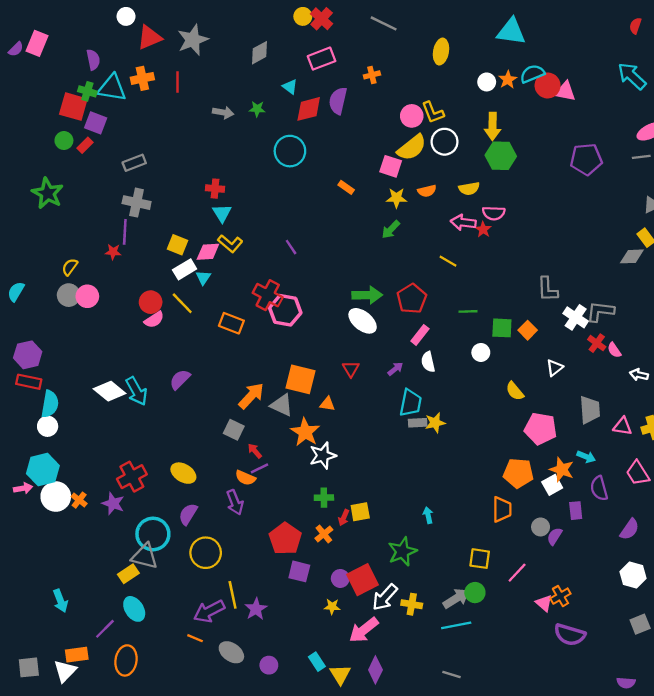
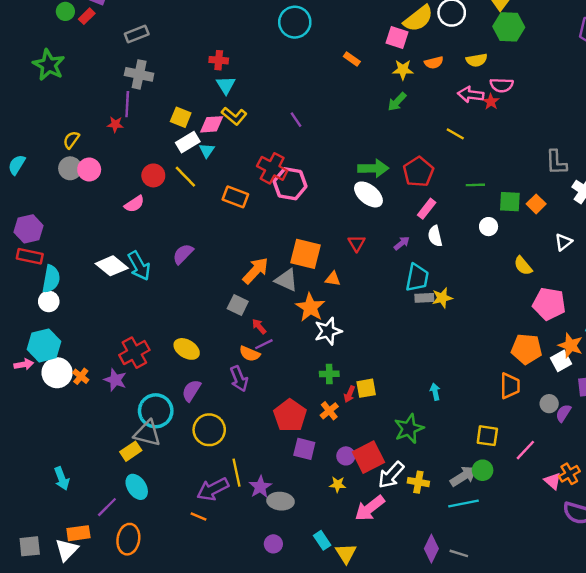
pink semicircle: (154, 320) -> (134, 204), moved
gray ellipse: (231, 652) -> (281, 501), moved, turned -30
purple diamond: (375, 670) -> (431, 549), moved

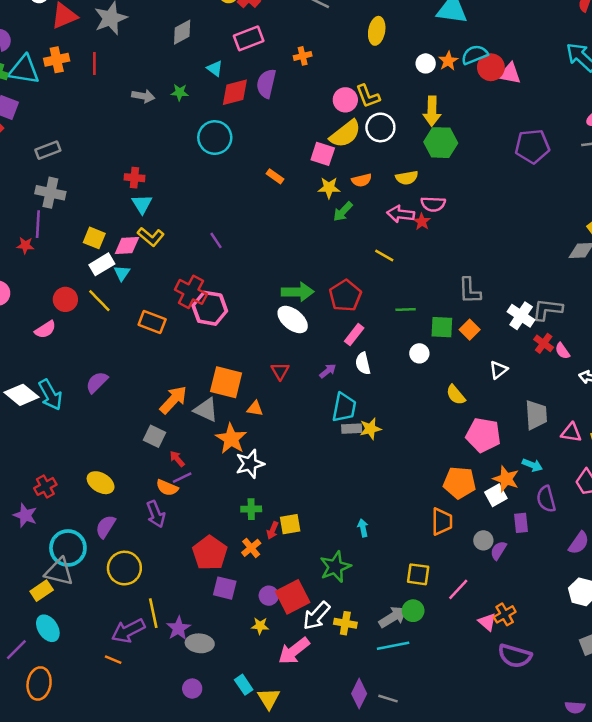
green arrow: (397, 102) -> (343, 212), moved
gray L-shape: (556, 162) -> (470, 291), moved
red cross: (134, 353) -> (45, 486), size x0.7

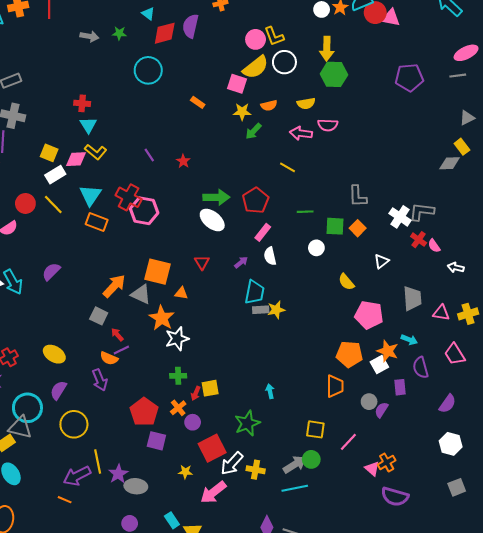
red star: (422, 222) -> (183, 161), moved
cyan triangle: (122, 273) -> (90, 195), moved, size x1.6
purple circle: (269, 596) -> (193, 422), moved

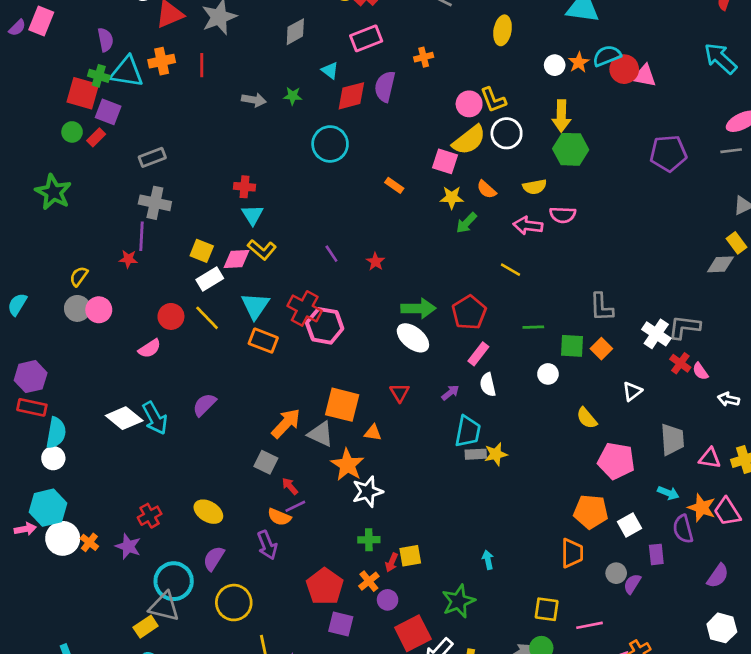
orange semicircle: (269, 105) -> (486, 189), turned 56
orange star: (388, 351) -> (702, 508), moved
pink line: (348, 442) -> (589, 625), turned 36

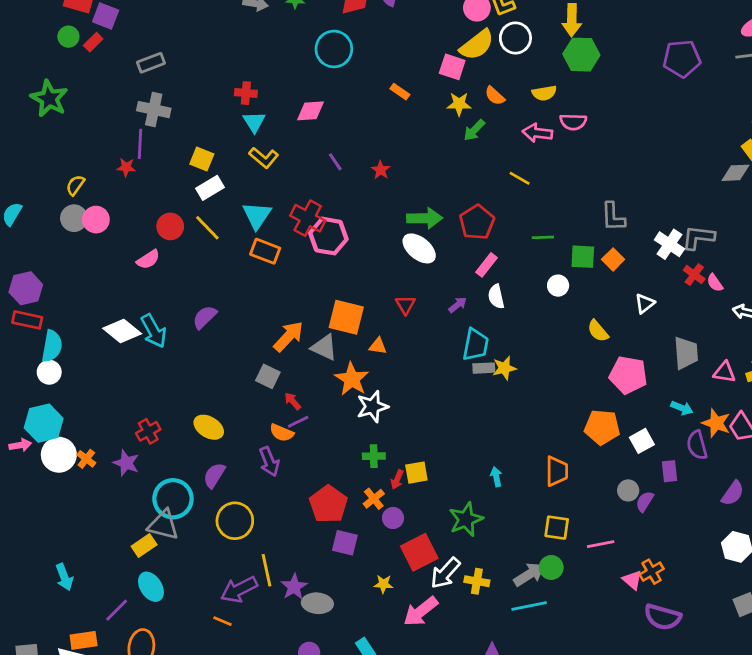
pink diamond: (236, 259) -> (310, 111), moved
orange trapezoid: (572, 553) -> (557, 471), moved

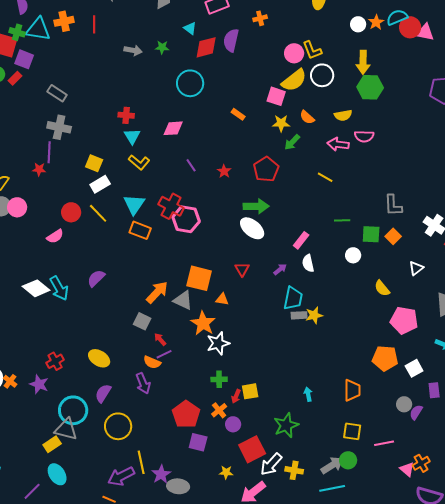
gray rectangle: (151, 63) -> (57, 93), turned 54
red pentagon: (477, 222) -> (266, 169), moved

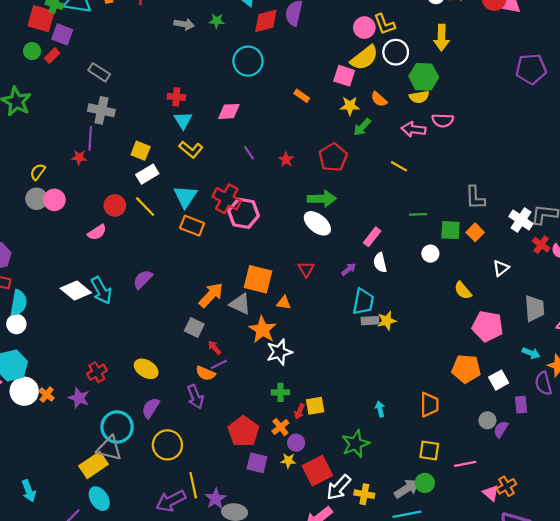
green hexagon: (370, 87) -> (424, 77), moved
yellow rectangle: (52, 444) -> (94, 465), size x1.4
yellow star: (226, 472) -> (288, 461), moved

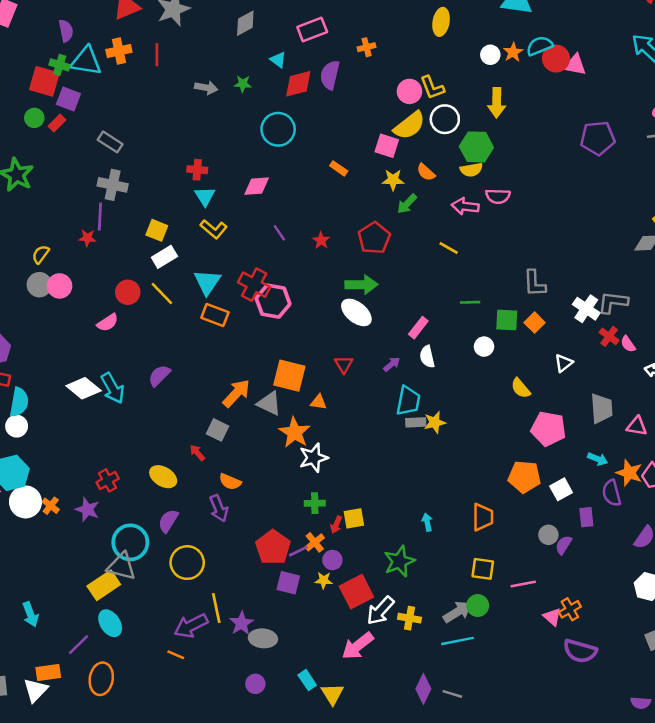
red arrow: (214, 348) -> (197, 453), moved
purple line: (219, 364) -> (298, 551), moved

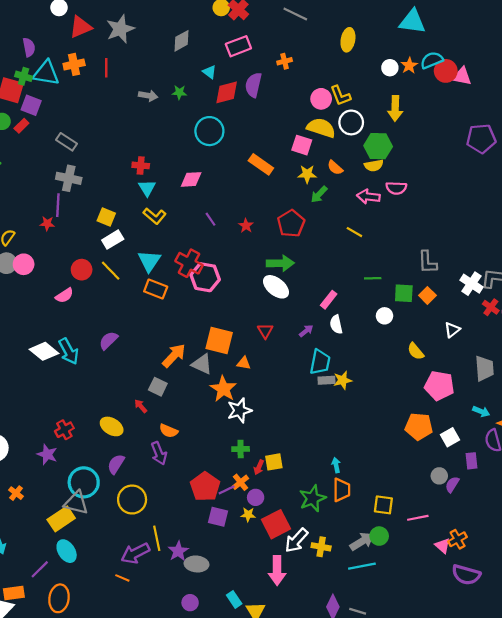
yellow semicircle: (409, 125) -> (321, 128), turned -124
orange rectangle: (339, 168) -> (261, 164), size x1.6
orange cross: (51, 506) -> (16, 493), moved
orange trapezoid: (483, 517) -> (342, 490), moved
pink arrow: (358, 646) -> (277, 570), turned -52

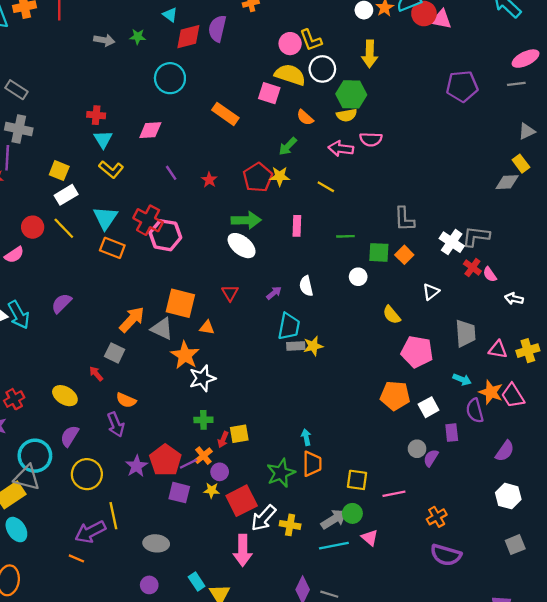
yellow star: (307, 174) -> (280, 176), moved
pink rectangle: (329, 300) -> (297, 226), moved, turned -36
pink triangle: (442, 546) -> (370, 538), moved
purple star: (178, 551) -> (137, 466), moved

